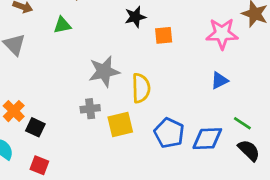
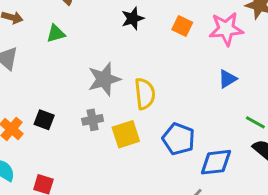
orange square: (164, 35) -> (182, 26), moved, turned 36
black square: (35, 127) -> (44, 120), moved
blue diamond: (207, 139) -> (216, 162), moved

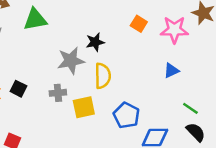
black star: (133, 18) -> (95, 42), moved
green triangle: (56, 34) -> (35, 19), size x1.5

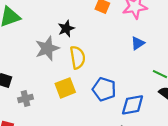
gray cross: (58, 93) -> (26, 98), moved

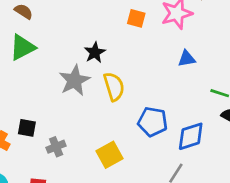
blue triangle: (138, 43) -> (187, 59), turned 32
yellow square: (65, 88) -> (110, 155), moved

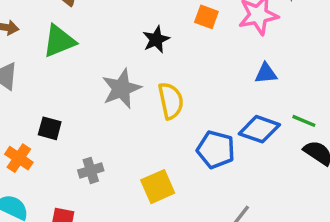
black star: (95, 52) -> (156, 39), moved
black square: (27, 128) -> (50, 128), moved
blue diamond: (191, 136) -> (259, 129), moved, turned 32

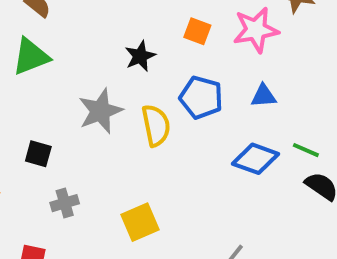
black square: (50, 128) -> (38, 154), moved
blue pentagon: (216, 150) -> (201, 97), moved

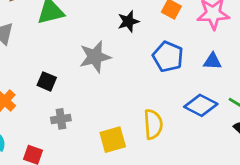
yellow semicircle: (156, 125) -> (153, 124), moved

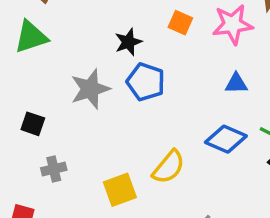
blue pentagon: (168, 57) -> (146, 82), moved
yellow semicircle: (153, 124) -> (169, 167), turned 48

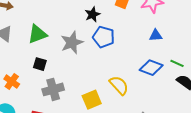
green triangle: (31, 37) -> (37, 34), moved
yellow semicircle: (169, 167) -> (119, 85), turned -80
gray cross: (54, 169) -> (53, 89), size x1.5

